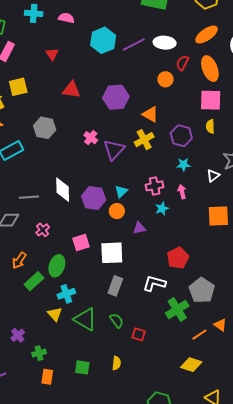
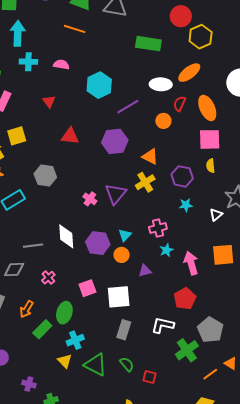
orange ellipse: (207, 35) -> (189, 73), moved
purple line: (134, 45) -> (128, 107), moved
pink cross: (91, 138) -> (90, 199), moved
pink arrow: (182, 192) -> (191, 263), moved, size x1.6
purple cross: (18, 335) -> (29, 384), turned -32

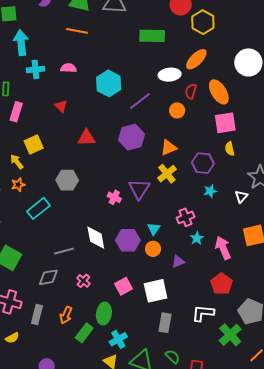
orange triangle: (150, 157) -> (169, 148), turned -42

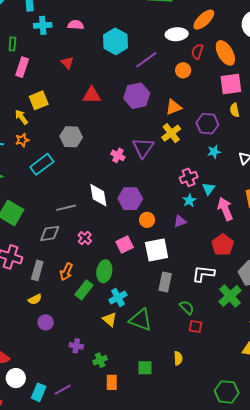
cyan triangle: (154, 229) -> (208, 189), moved
cyan star: (197, 238) -> (189, 200), moved
orange circle: (153, 249) -> (147, 220), moved
yellow semicircle: (12, 338) -> (35, 299), moved
green semicircle: (173, 357) -> (187, 307), moved

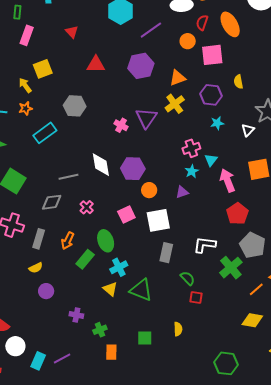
pink square: (231, 84) -> (212, 55), moved
red pentagon: (223, 245) -> (237, 214), moved
green ellipse: (104, 271) -> (106, 241), turned -30

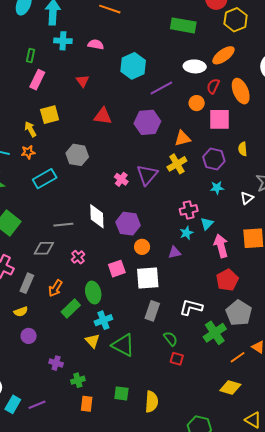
yellow semicircle: (178, 329) -> (152, 402), moved, size x1.5

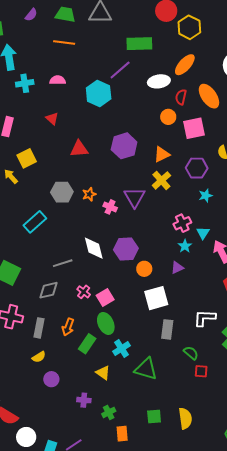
purple line: (161, 88) -> (120, 70), moved
orange star: (28, 152) -> (89, 194), moved
pink square: (117, 269) -> (105, 297), moved
yellow triangle: (92, 341) -> (103, 373), moved

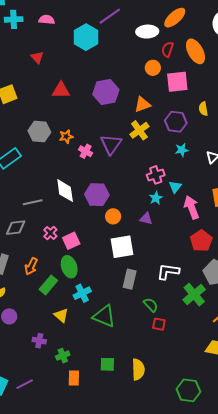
purple triangle: (177, 268) -> (146, 219), turned 32

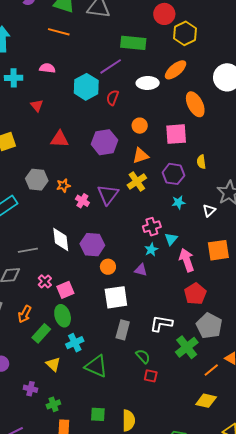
cyan cross: (14, 19) -> (14, 78), moved
red semicircle: (168, 49) -> (112, 98), moved
orange circle: (153, 68) -> (140, 126), moved

